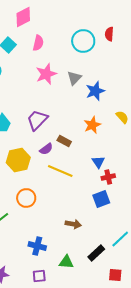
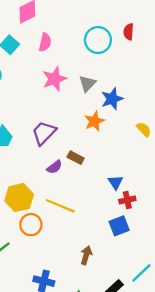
orange star: (92, 125) -> (94, 121), moved
yellow hexagon: (18, 160) -> (19, 198), moved
yellow line: (60, 171) -> (60, 206), moved
brown arrow: (73, 224) -> (86, 255), turned -84

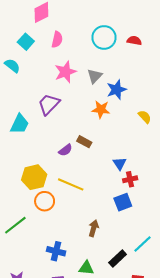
red semicircle: (129, 32) -> (134, 41), moved, turned 96
orange star: (94, 121) -> (101, 109), turned 30
purple trapezoid: (44, 133) -> (49, 104), moved

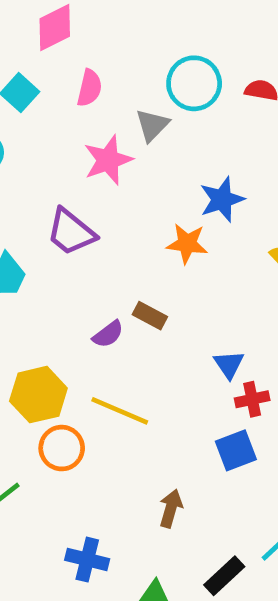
gray triangle: (95, 76) -> (152, 125), moved
purple trapezoid: (49, 104) -> (71, 232), turned -95

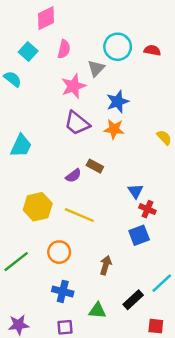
blue star: (222, 199) -> (118, 102), moved
purple trapezoid: (71, 232) -> (77, 123), moved
red cross: (252, 399) -> (147, 209), turned 35
orange circle: (62, 448) -> (59, 252), moved

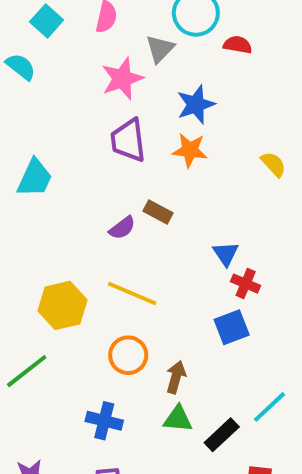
red semicircle: (152, 50) -> (238, 45), moved
purple trapezoid: (77, 123) -> (128, 140), turned 44
yellow hexagon: (38, 207) -> (63, 305), moved
orange circle: (59, 252) -> (128, 355), moved
green triangle: (97, 311) -> (178, 419), moved

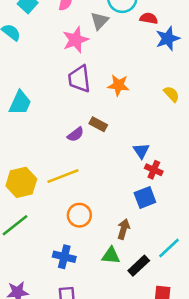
blue star: (196, 104) -> (168, 39), moved
yellow line: (132, 293) -> (63, 176), moved, turned -44
yellow hexagon: (63, 305) -> (21, 182), moved
brown arrow: (176, 377) -> (123, 229), moved

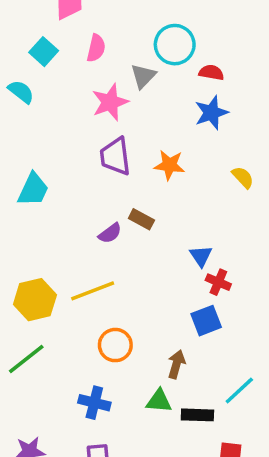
blue star: (168, 39) -> (211, 113), moved
black rectangle: (139, 266) -> (197, 415), turned 45

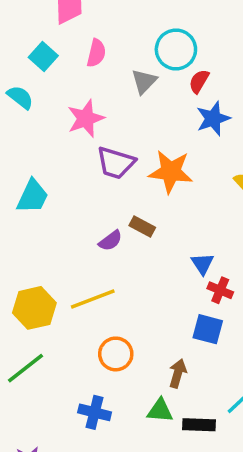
red semicircle: (211, 73) -> (199, 81), moved, turned -70
pink star: (110, 102) -> (86, 119), moved
purple trapezoid: (115, 156) -> (116, 163), turned -66
orange star: (169, 165) -> (171, 172), size x1.4
blue square: (206, 321) -> (208, 329), turned 36

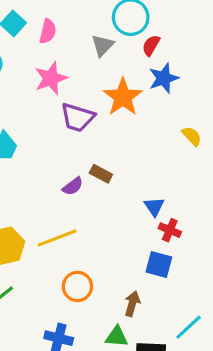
pink semicircle: (96, 53) -> (48, 31), moved
orange star: (171, 172) -> (123, 97), moved, turned 30

